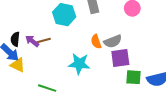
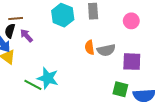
brown line: (44, 40) -> (16, 19), moved
purple square: (120, 58) -> (132, 62), moved
cyan star: (79, 64) -> (48, 78), moved

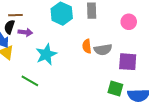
purple arrow: (26, 36) -> (25, 32), turned 136
cyan star: (48, 78) -> (46, 54), moved, turned 30

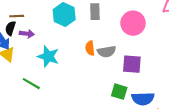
pink circle: (129, 22) -> (133, 23), size x1.5
cyan star: (46, 54) -> (48, 56), turned -30

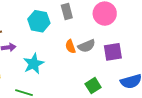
cyan star: (48, 56) -> (34, 64), turned -30
green square: (119, 92) -> (93, 86), moved, turned -35

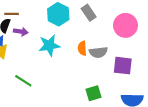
gray rectangle: (67, 12) -> (89, 13), turned -35
cyan star: (34, 64) -> (49, 45), moved

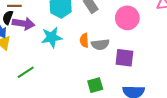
purple arrow: (21, 32) -> (23, 24), size x1.5
green line: (23, 81) -> (26, 72), turned -66

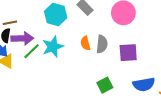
gray semicircle: (100, 44) -> (102, 44), turned -66
green line: (26, 72) -> (31, 51), moved

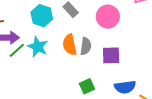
orange semicircle: (85, 43) -> (70, 45), size x1.5
cyan star: (53, 47) -> (38, 47), turned -30

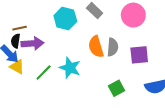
cyan star: (38, 47) -> (70, 68), moved
green line: (17, 50) -> (44, 72), moved

